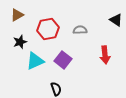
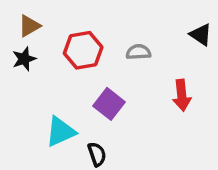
black star: (20, 42) -> (24, 59), moved
cyan triangle: (35, 61) -> (61, 132), moved

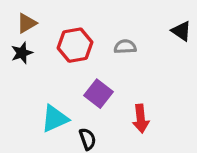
red arrow: (182, 95) -> (141, 119), moved

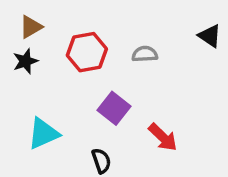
cyan triangle: (55, 119) -> (43, 134), moved
red arrow: (141, 119) -> (163, 137), turned -40

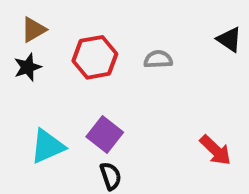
purple square: (114, 108) -> (105, 134), moved
red arrow: (163, 137) -> (215, 150), moved

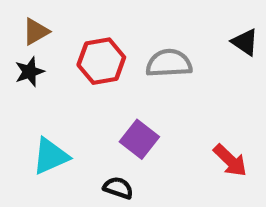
gray semicircle: (158, 59) -> (169, 63), size x1.5
purple square: (105, 134) -> (139, 139), moved
black semicircle: (111, 176) -> (118, 188), turned -52

